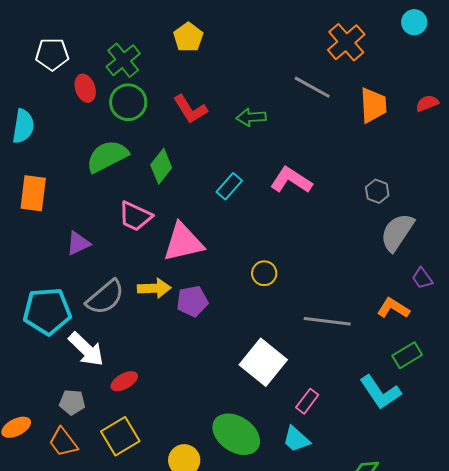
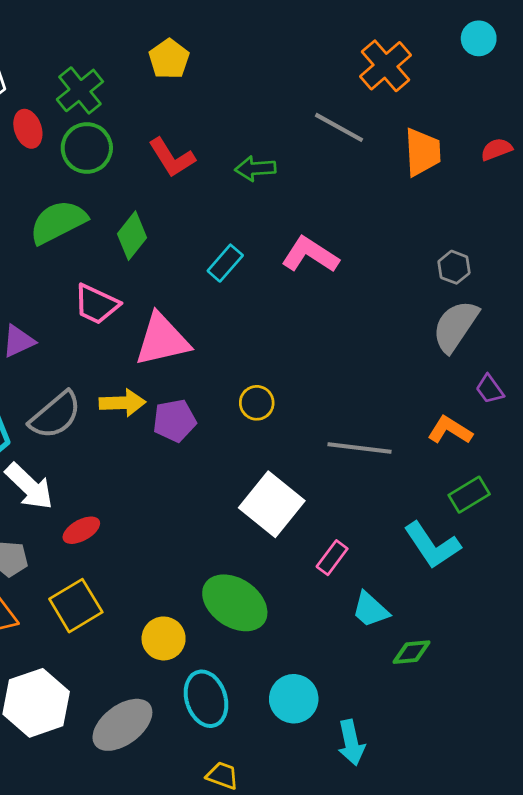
gray hexagon: (377, 191) -> (454, 267), moved
yellow circle: (264, 273) -> (257, 403), moved
cyan trapezoid: (296, 439) -> (370, 610), moved

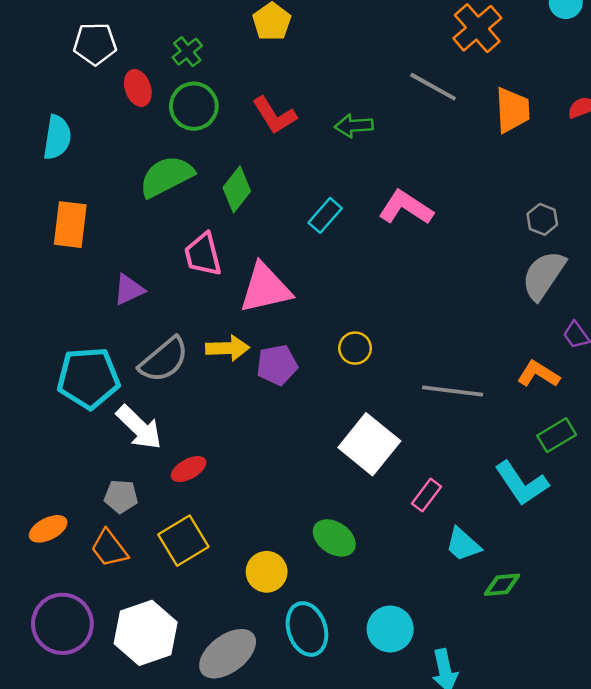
green cross: (80, 90) -> (187, 52), size x0.7
pink trapezoid: (96, 304) -> (203, 254), turned 51
green ellipse: (235, 603) -> (334, 538), size x0.7

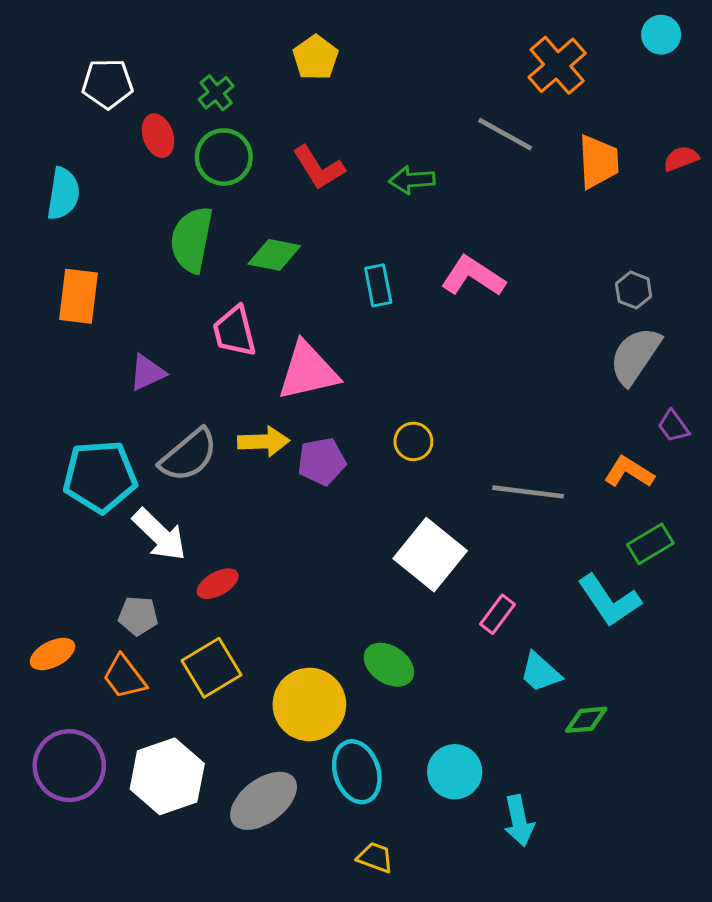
green semicircle: (166, 176) -> (192, 240), turned -52
green diamond: (237, 189) -> (274, 255), turned 63
cyan rectangle: (325, 215) -> (378, 285), turned -52
yellow circle: (267, 572) -> (309, 704), size x1.5

